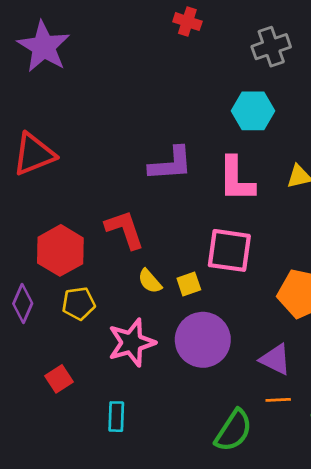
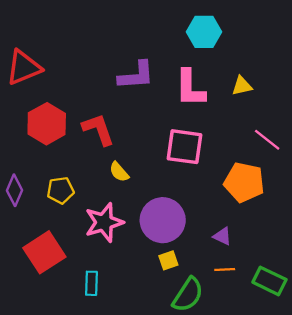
red hexagon: (60, 250) -> (47, 124), moved
yellow square: (189, 284) -> (168, 260), moved
purple triangle: (275, 359) -> (222, 236), size x0.7
red square: (59, 379) -> (44, 252), size x1.8

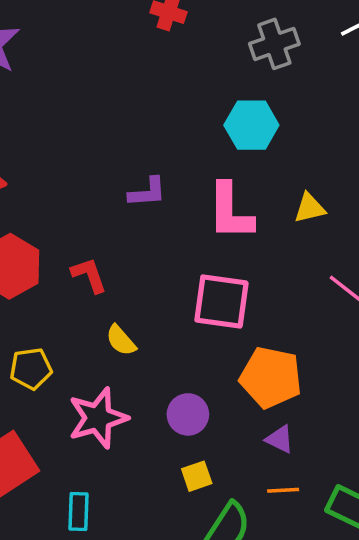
purple L-shape: (136, 75) -> (147, 192), size x0.7
red L-shape: (98, 129) -> (89, 275), size x0.7
orange pentagon: (244, 182) -> (271, 377), moved
purple circle: (163, 220) -> (188, 414), size x0.6

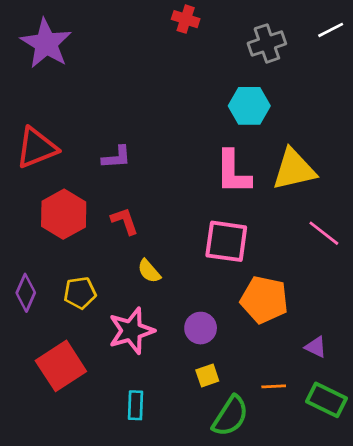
purple L-shape: (147, 192) -> (117, 157), moved
yellow triangle: (310, 208) -> (294, 169), size x1.8
purple triangle: (280, 439) -> (316, 347), moved
cyan rectangle: (79, 511) -> (135, 405), moved

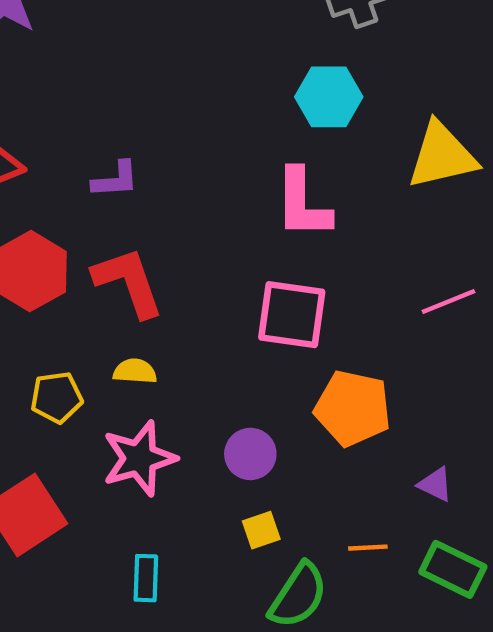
yellow triangle: (294, 169) -> (442, 156), moved
red L-shape: (125, 221) -> (128, 282), size x1.6
pink line: (324, 233) -> (448, 302), turned -60
yellow semicircle: (149, 271) -> (135, 371), moved, turned 135

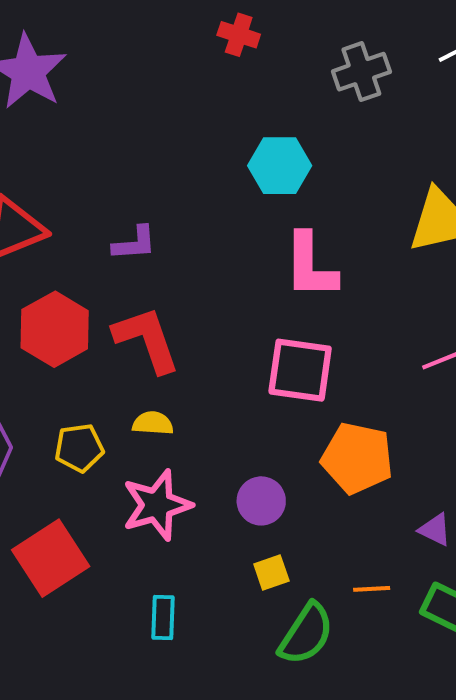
cyan hexagon: (329, 97) -> (280, 166), moved

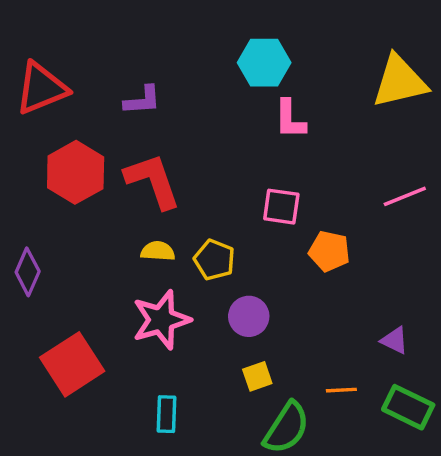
cyan hexagon: (280, 166) -> (264, 63), moved
pink L-shape: (310, 266) -> (290, 119), size x0.7
pink square: (300, 370) -> (281, 207), size x0.7
yellow pentagon: (79, 448) -> (214, 260), moved, turned 30
orange pentagon: (357, 458) -> (329, 251), moved, size x0.7

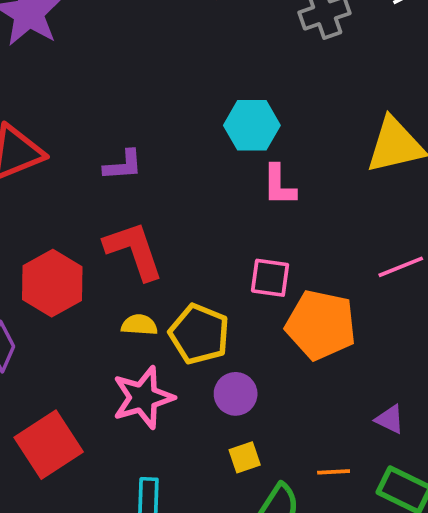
red hexagon: (76, 172) -> (52, 283), moved
orange pentagon: (329, 251) -> (321, 325), size x1.6
yellow pentagon: (214, 260) -> (199, 334), size x1.4

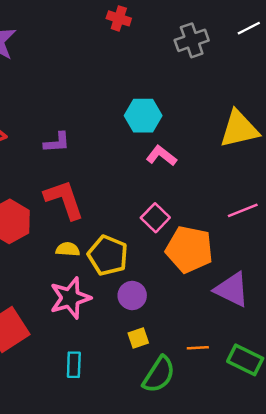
pink L-shape: (279, 185) -> (161, 156), turned 128
pink square: (270, 278) -> (155, 218), turned 36
purple triangle: (390, 419) -> (232, 289), moved, size x1.8

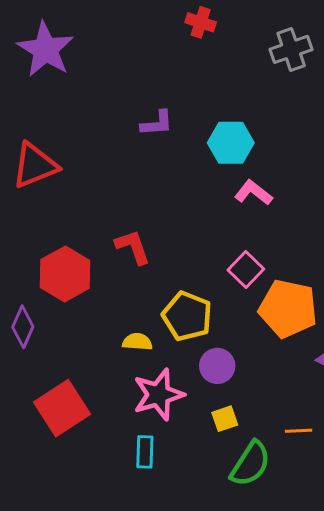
purple L-shape: (57, 142) -> (157, 123), moved
red L-shape: (64, 199) -> (133, 247), size x0.7
yellow semicircle: (68, 249) -> (137, 342), moved
pink star: (70, 298) -> (158, 395), moved

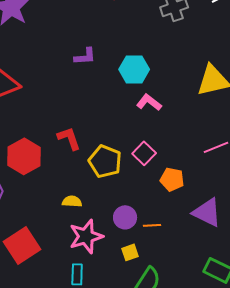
orange pentagon: (288, 309) -> (172, 179), size x0.6
yellow pentagon: (187, 316) -> (105, 161), moved
orange line: (299, 431) -> (152, 225), moved

